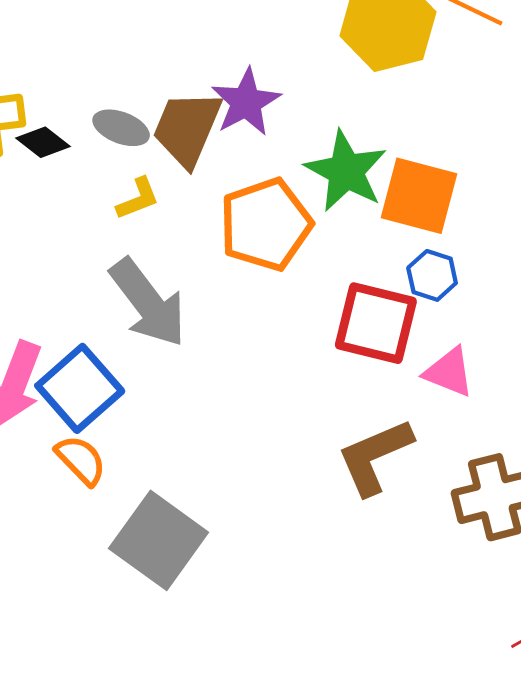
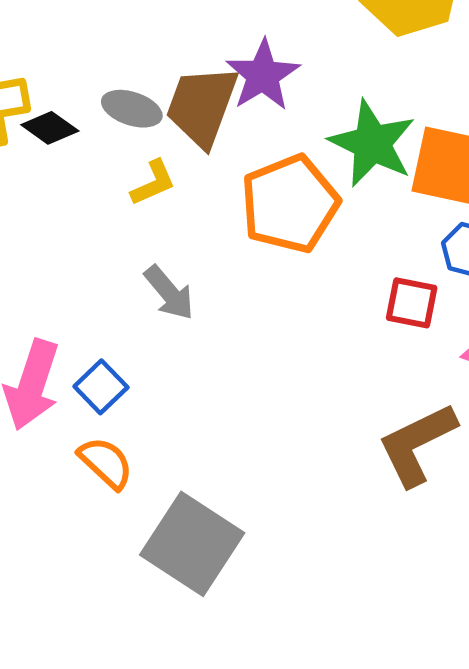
gray arrow: (148, 303) -> (169, 293), size x0.6
red square: (376, 323) -> (412, 303), size x0.6
blue square: (80, 388) -> (101, 387), size x0.6

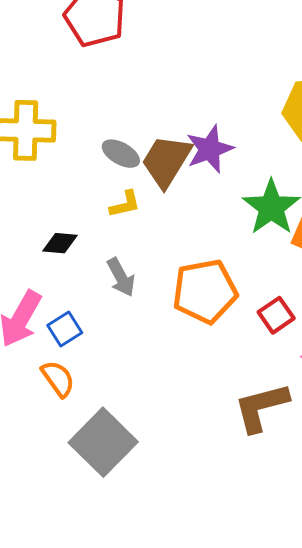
black diamond: (50, 128) -> (60, 243), moved, turned -42
orange pentagon: (290, 204) -> (205, 291), moved
red square: (412, 303) -> (276, 315), turned 33

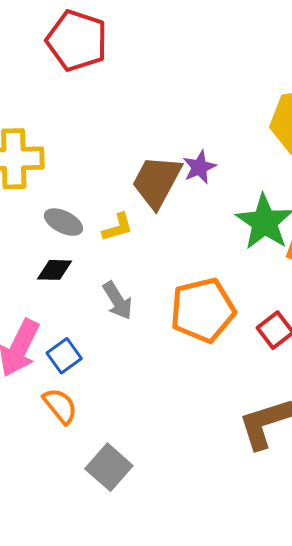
purple star: (210, 149) -> (199, 167), size x0.7
gray ellipse: (121, 154) -> (63, 222), moved
gray square: (103, 442) -> (109, 467), size x0.7

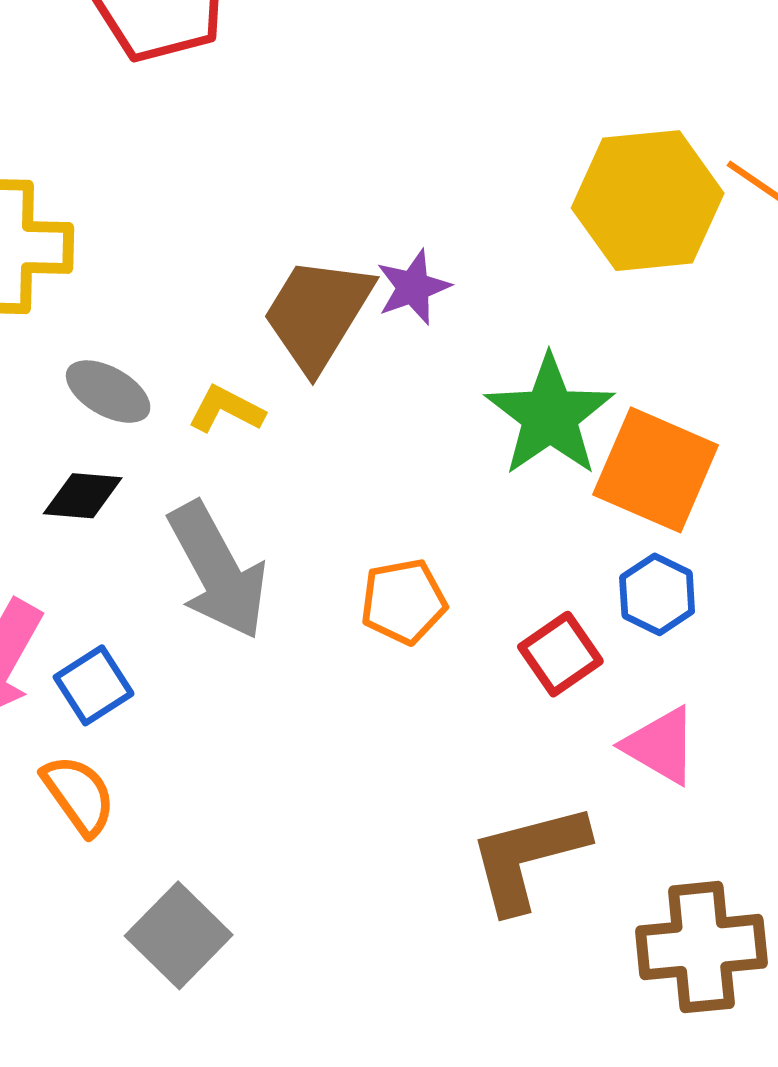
yellow L-shape: (118, 227) -> (226, 409), turned -140
gray arrow: (118, 301) -> (218, 571), size x1.6
orange pentagon: (203, 310) -> (403, 601), size x0.6

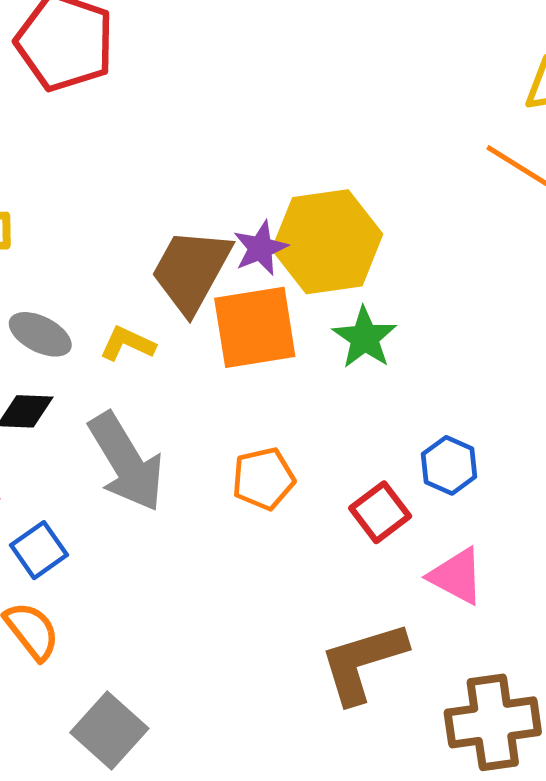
yellow hexagon: (648, 201) -> (327, 242), moved
green star: (550, 416) -> (365, 338), size x0.7
orange square: (656, 470) -> (255, 327), moved, turned -30

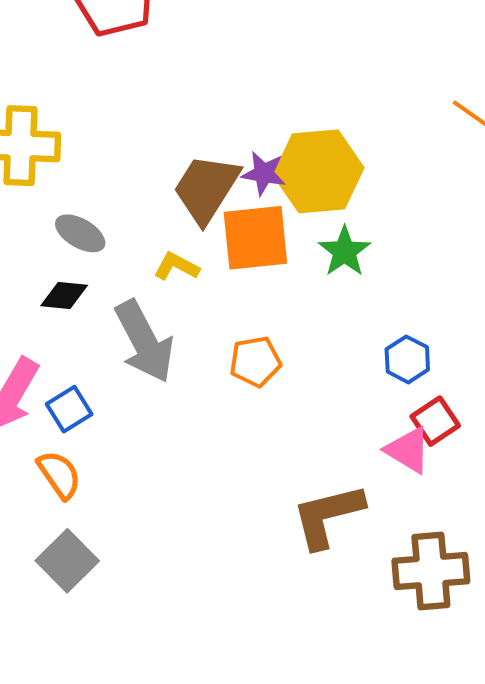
purple star: (260, 248) -> (264, 173), turned 30
yellow L-shape: (127, 344) -> (176, 266), moved
red square: (380, 512) -> (435, 421), moved
gray square: (109, 731) -> (67, 561), moved

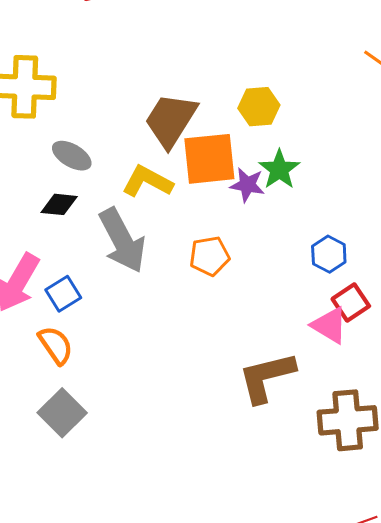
yellow hexagon: (319, 171) -> (259, 107), size x0.6
purple star: (264, 173) -> (247, 185), moved
yellow L-shape: (176, 266) -> (147, 181), size x1.4

